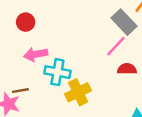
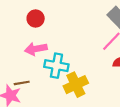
red circle: (26, 22) -> (36, 18), moved

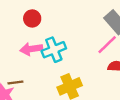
cyan cross: (56, 66) -> (54, 50), moved, turned -35

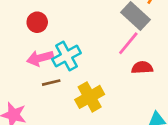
brown line: (15, 82) -> (51, 83), moved

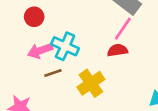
cyan cross: (66, 56) -> (65, 46), turned -32
red semicircle: (142, 68) -> (117, 50), moved

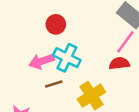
red circle: (34, 17) -> (56, 24), moved

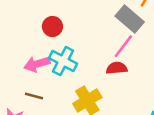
brown line: (54, 84) -> (34, 96), moved, turned 30

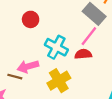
cyan cross: (63, 61) -> (56, 47), moved
pink arrow: (37, 64) -> (28, 66), moved

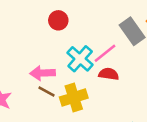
pink line: (89, 36) -> (105, 53), moved
brown line: (15, 77) -> (47, 91), moved

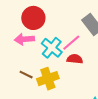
red circle: (58, 20) -> (33, 18), size x1.5
pink arrow: (43, 73) -> (24, 39), moved

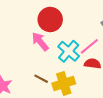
pink arrow: (24, 39) -> (40, 42), turned 54

